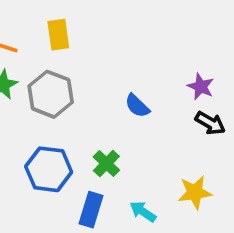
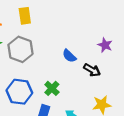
black arrow: (210, 123) -> (92, 70), moved

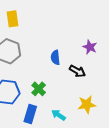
blue semicircle: (69, 56) -> (55, 58), turned 40

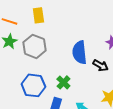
blue semicircle: (55, 58) -> (79, 52), size x1.6

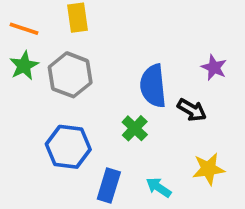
green cross: (63, 82) -> (135, 128), moved

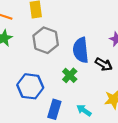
gray hexagon: (70, 75) -> (46, 40), moved

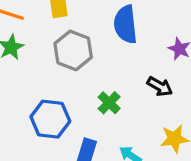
blue semicircle: (81, 50) -> (125, 24), moved

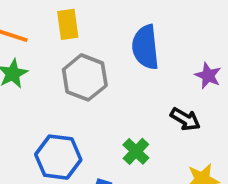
green cross: (109, 103) -> (136, 151), moved

